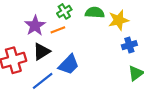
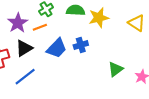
blue cross: (129, 45) -> (81, 45), moved
blue trapezoid: (69, 65) -> (57, 48), moved

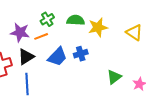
purple star: (18, 23) -> (20, 32), turned -30
blue line: (25, 77) -> (27, 84), turned -55

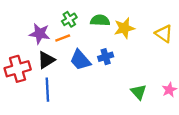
blue trapezoid: (57, 57) -> (80, 60), turned 95
green triangle: (114, 77) -> (139, 92), moved, turned -35

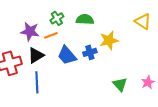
yellow star: (124, 28) -> (109, 40), moved
yellow triangle: (164, 34) -> (143, 21), moved

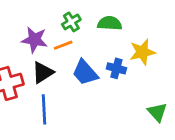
blue cross: (90, 52) -> (116, 68), turned 32

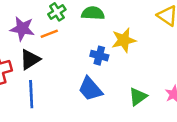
blue trapezoid: (85, 72) -> (90, 89), moved
green triangle: (157, 112) -> (138, 97), turned 36

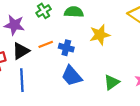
orange line: (49, 34) -> (46, 44), moved
blue cross: (99, 56) -> (66, 48), moved

